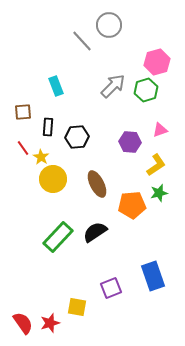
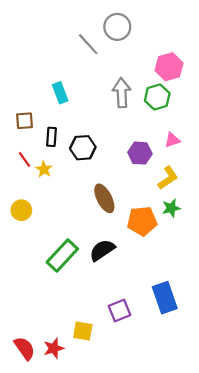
gray arrow: (113, 86) -> (122, 93), turned -48
yellow circle: (53, 179) -> (21, 210), moved, size x0.7

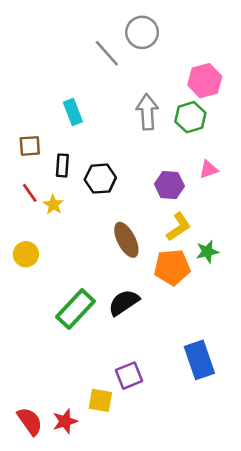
yellow L-shape: (168, 178) -> (179, 227), moved
purple square: (119, 311) -> (129, 376), moved

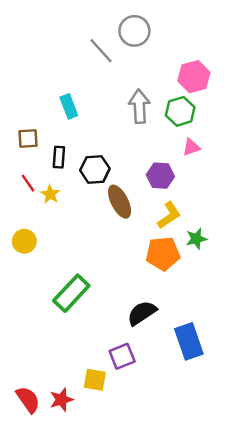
pink triangle: (209, 169) -> (191, 147), moved
brown ellipse: (126, 240) -> (120, 202), moved
black semicircle: (124, 302) -> (142, 313), moved

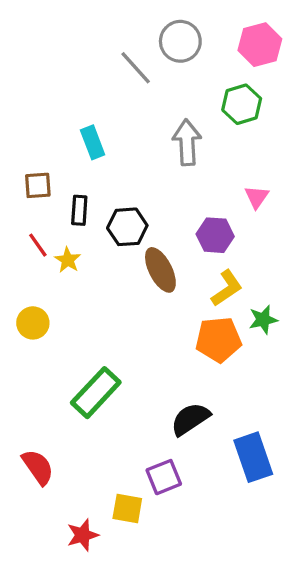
pink hexagon: (194, 77) -> (260, 45), moved
green hexagon: (180, 111) -> (242, 104), moved
pink triangle: (191, 147) -> (257, 197), turned -36
red semicircle: (28, 400) -> (38, 467), moved

